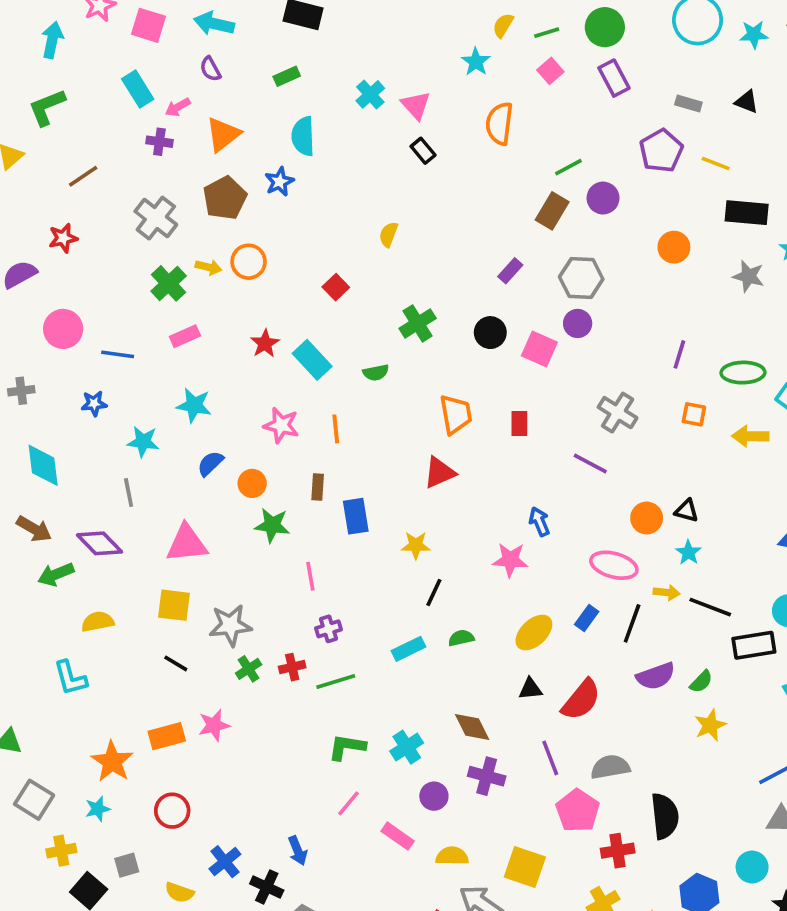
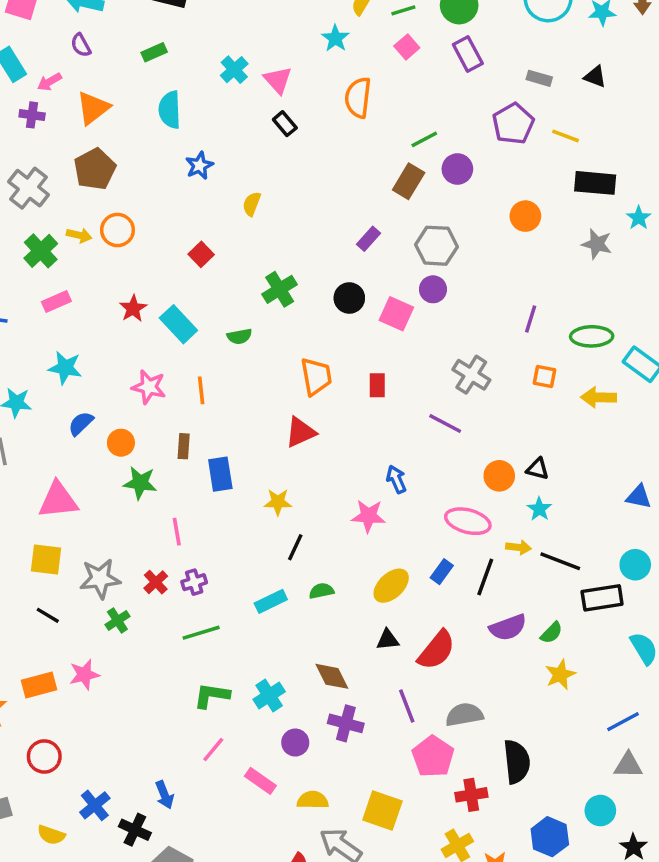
blue star: (279, 182) -> (199, 166), moved
red cross: (292, 667) -> (156, 582), moved, turned -30

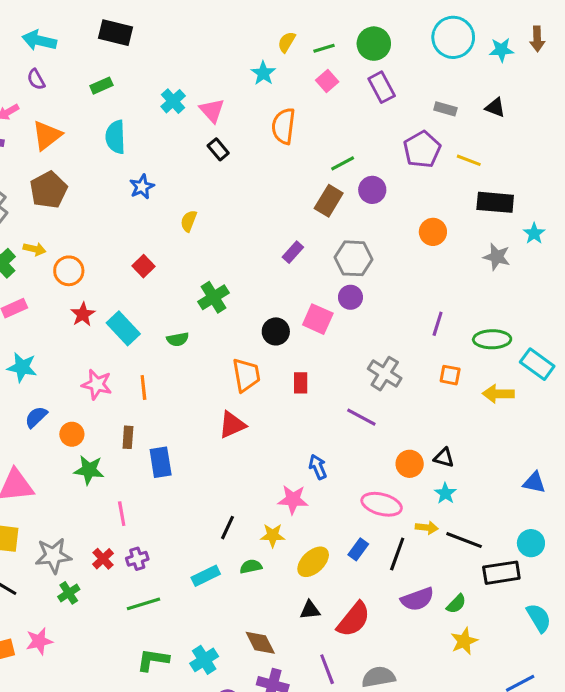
orange circle: (117, 230) -> (69, 271), moved
black circle: (349, 298) -> (276, 331), moved
yellow star: (278, 502) -> (273, 535), moved

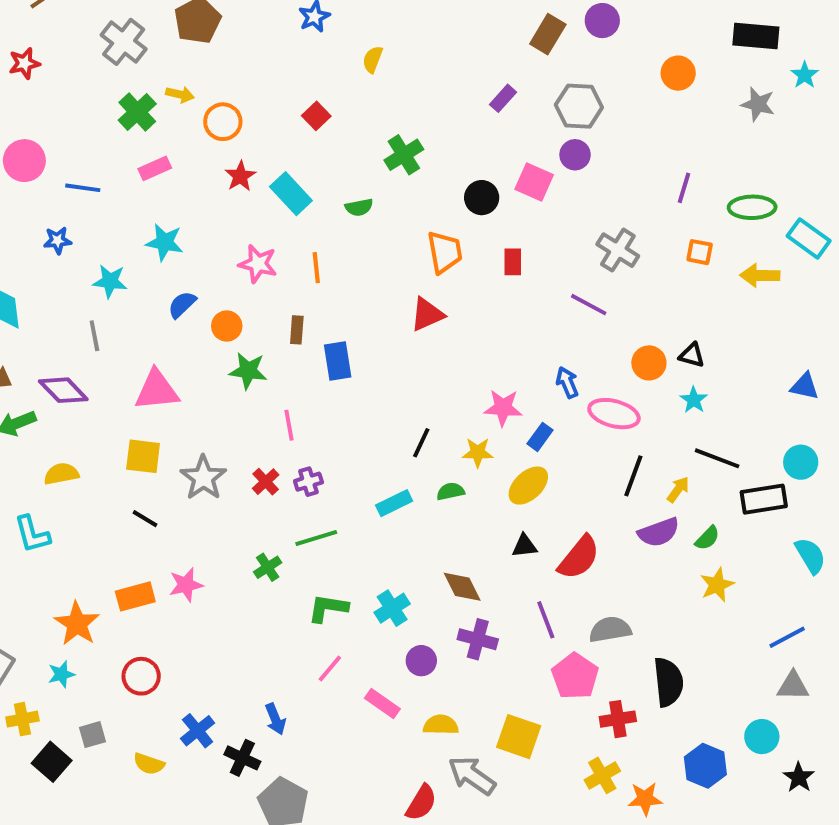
blue arrow: (318, 467) -> (567, 382), moved
yellow arrow: (427, 528) -> (678, 489), moved, turned -60
blue rectangle: (358, 549) -> (540, 437), moved
gray star: (53, 556) -> (203, 478), turned -30
green cross: (69, 593) -> (268, 567), moved

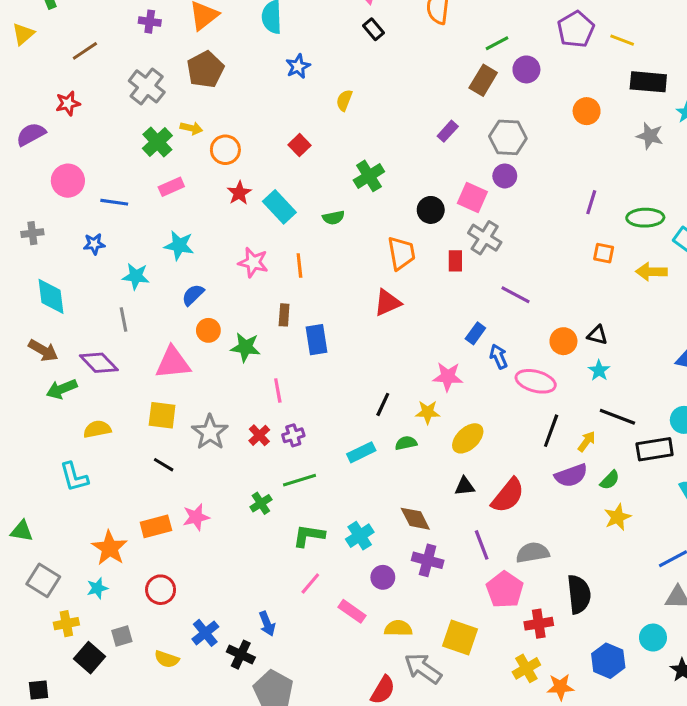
gray cross: (618, 250) -> (485, 238), moved
orange circle: (227, 326) -> (208, 330), moved
blue rectangle: (540, 437) -> (475, 333), moved

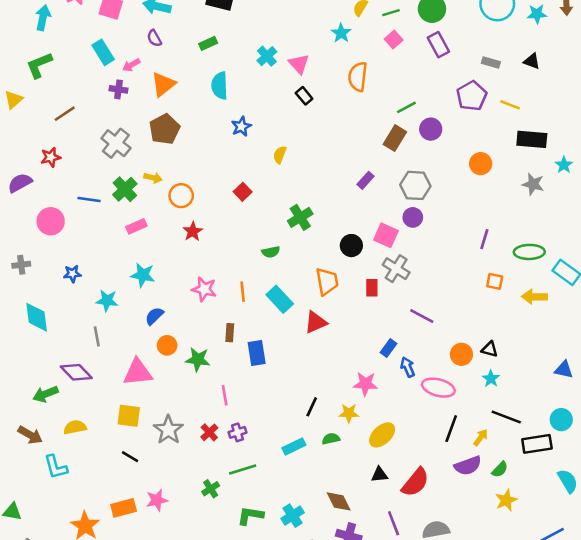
blue line: (114, 202) -> (89, 199), moved
cyan rectangle: (279, 207) -> (280, 299), moved
brown arrow: (43, 350) -> (30, 435), moved

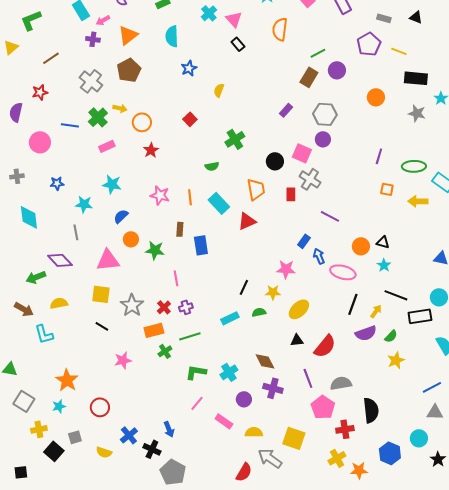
purple semicircle: (20, 183) -> (16, 112), turned -48
orange rectangle: (124, 508) -> (154, 330), moved

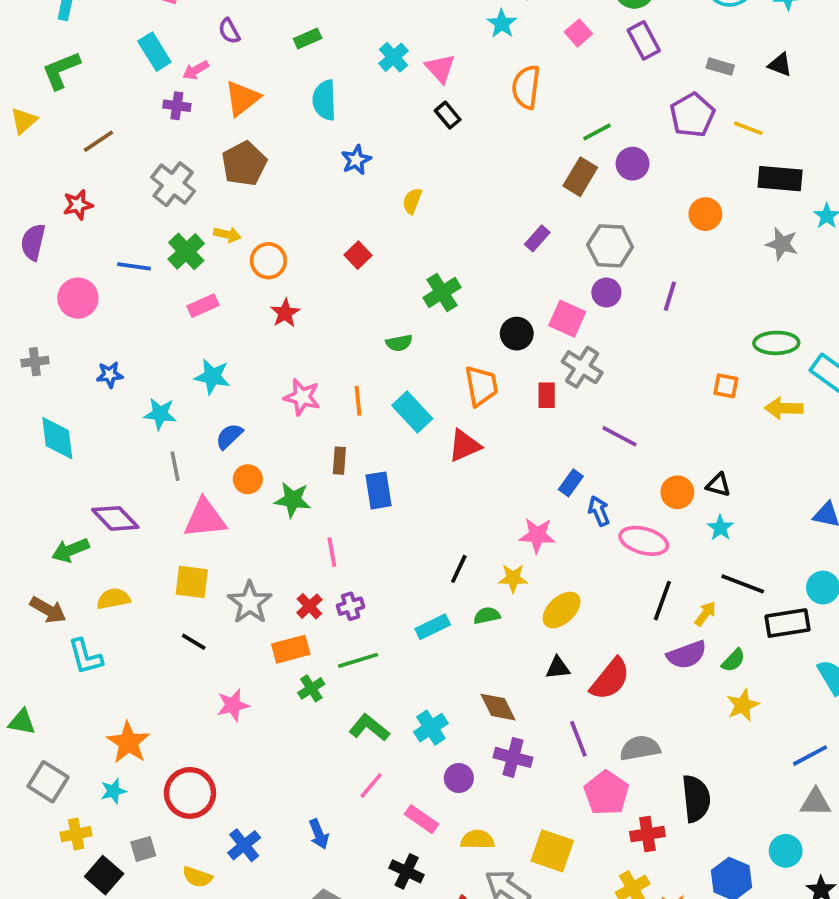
purple line: (379, 156) -> (670, 296), moved
gray line: (76, 232) -> (175, 466), moved
green L-shape: (196, 372) -> (369, 728), turned 30
red circle: (100, 407) -> (190, 793), size x1.4
black cross: (152, 449) -> (407, 871), moved

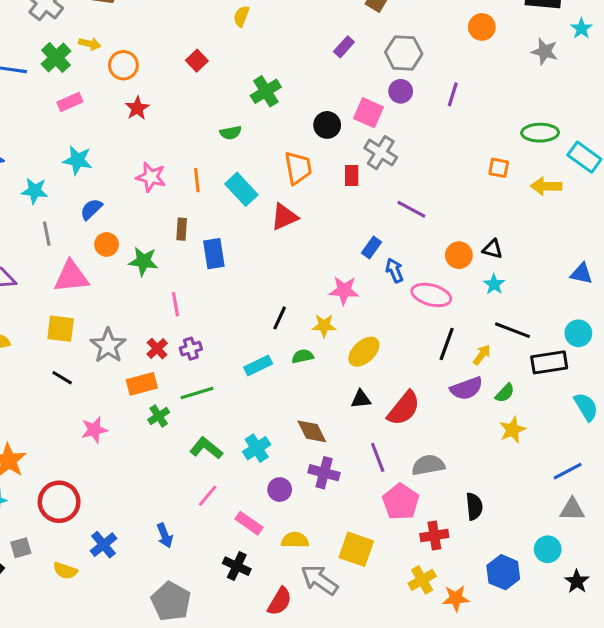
black semicircle: (696, 799) -> (474, 506), size x0.7

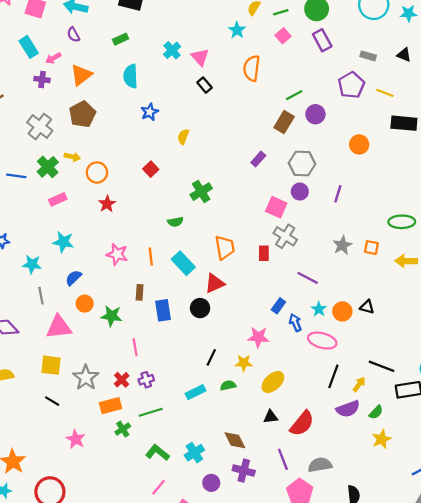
gray star: (545, 51) -> (342, 245), moved, turned 30
black circle: (327, 125) -> (200, 308), moved
cyan star: (494, 284) -> (319, 309), moved
pink star: (94, 430) -> (76, 439), turned -30

